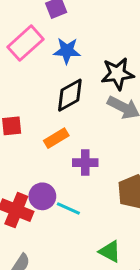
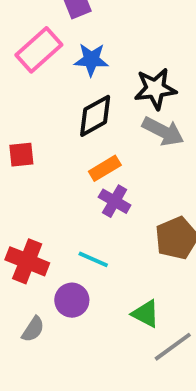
orange rectangle: (56, 138) -> (105, 168), moved
purple cross: (85, 163) -> (115, 201), turned 30
purple circle: (42, 196) -> (72, 300), moved

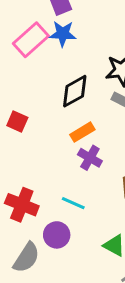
blue star: (91, 60) -> (63, 34), moved
red square: (21, 155) -> (17, 121), turned 30
gray semicircle: (33, 329) -> (26, 258), size x1.5

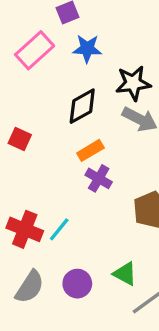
blue star: (63, 34) -> (87, 49), moved
cyan line: (73, 203) -> (59, 229), moved, turned -75
purple circle: (57, 235) -> (77, 284), moved

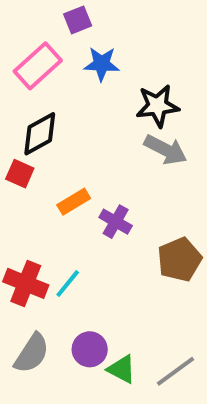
black diamond: (82, 106) -> (40, 134), moved
orange rectangle: (90, 150) -> (74, 202), moved
green triangle: (125, 274) -> (122, 369), moved

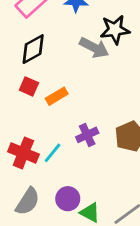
gray arrow: (165, 150) -> (94, 48), moved
red square: (20, 174) -> (29, 86), moved
purple cross: (116, 222) -> (87, 135), moved, turned 35

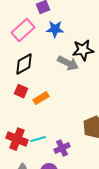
purple cross: (87, 135) -> (62, 148), moved
cyan line: (53, 153) -> (38, 139), turned 35

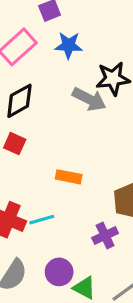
orange rectangle: (41, 98) -> (69, 177), moved, turned 42
purple cross: (62, 148) -> (105, 235), moved

